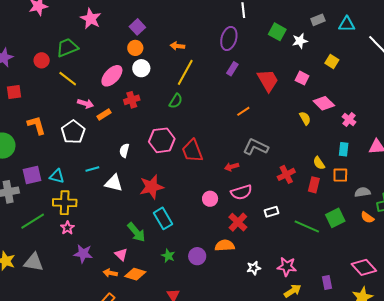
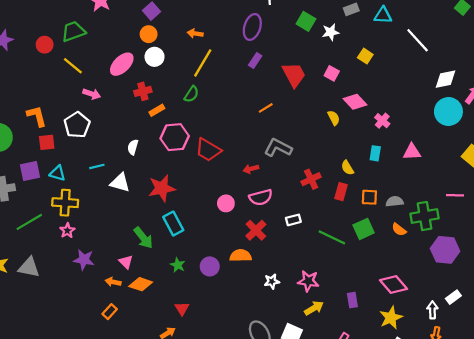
red square: (14, 92) -> (47, 142), moved
orange rectangle: (104, 114) -> (157, 110), moved
red trapezoid: (192, 151) -> (208, 150), turned -40
orange square: (340, 175) -> (369, 197), moved

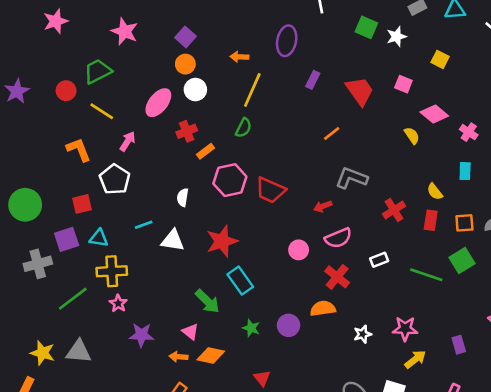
purple ellipse: (252, 27) -> (287, 41), moved
pink arrow: (92, 94) -> (128, 141), turned -70
orange L-shape: (37, 116) -> (79, 150), moved

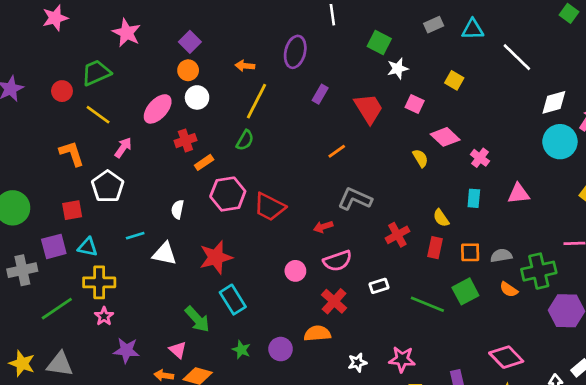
white star: (396, 37) -> (398, 69), moved

